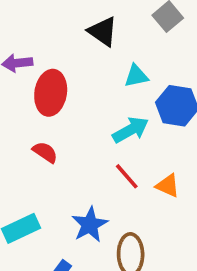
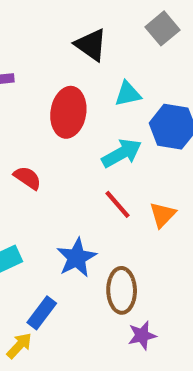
red ellipse: (51, 93) -> (68, 112), moved
orange triangle: (168, 186) -> (163, 215), turned 50

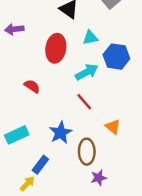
orange triangle: (163, 215) -> (113, 127), moved, turned -35

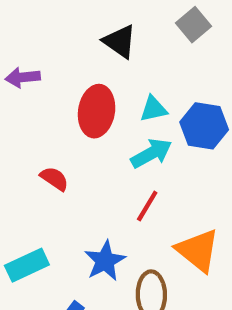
cyan triangle: (90, 38) -> (153, 109), moved
red line: (84, 102) -> (147, 206), turned 72
orange triangle: (113, 127) -> (198, 250), size x1.6

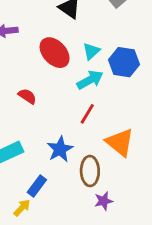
cyan triangle: (153, 109) -> (91, 51), turned -30
red ellipse: (97, 111) -> (55, 53), turned -52

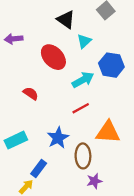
cyan triangle: (91, 51) -> (84, 41), moved
red line: (87, 114) -> (81, 108), turned 30
orange triangle: (120, 142) -> (108, 132), turned -35

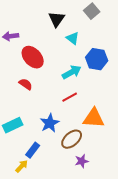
black triangle: (66, 20) -> (57, 19), turned 30
cyan triangle: (84, 41) -> (73, 38), turned -40
red ellipse: (53, 57) -> (33, 57), moved
brown ellipse: (83, 156) -> (72, 139), turned 50

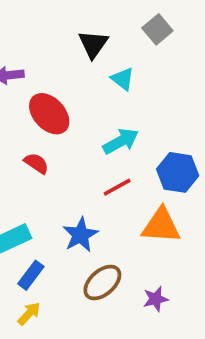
blue hexagon: (97, 59) -> (178, 172), moved
brown ellipse: (72, 139) -> (102, 282), moved
blue rectangle: (33, 150) -> (31, 275), moved
purple star: (82, 161) -> (156, 299), moved

